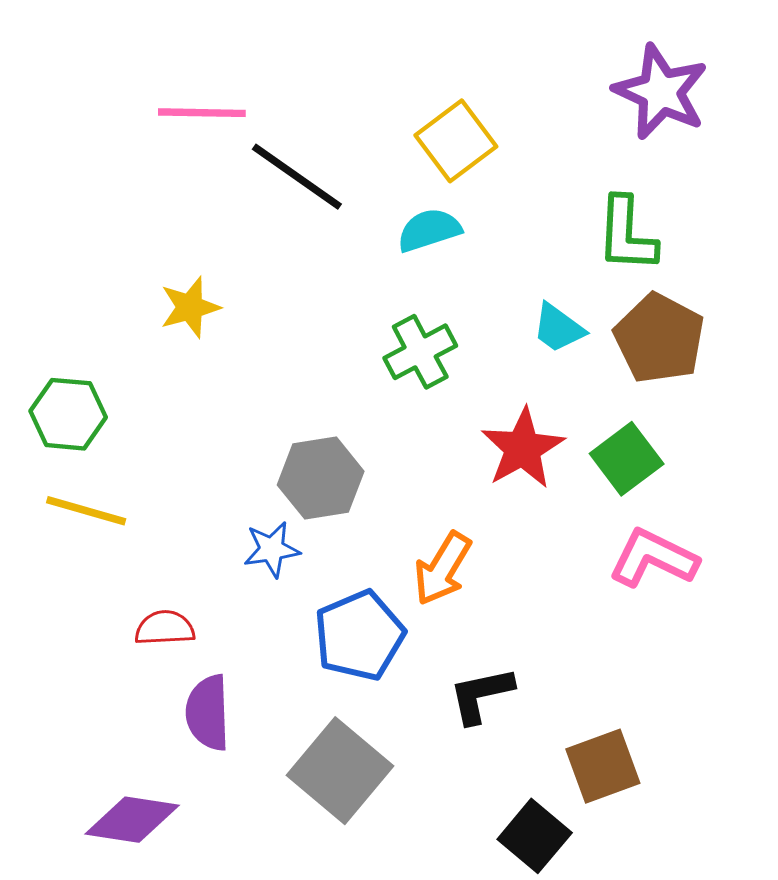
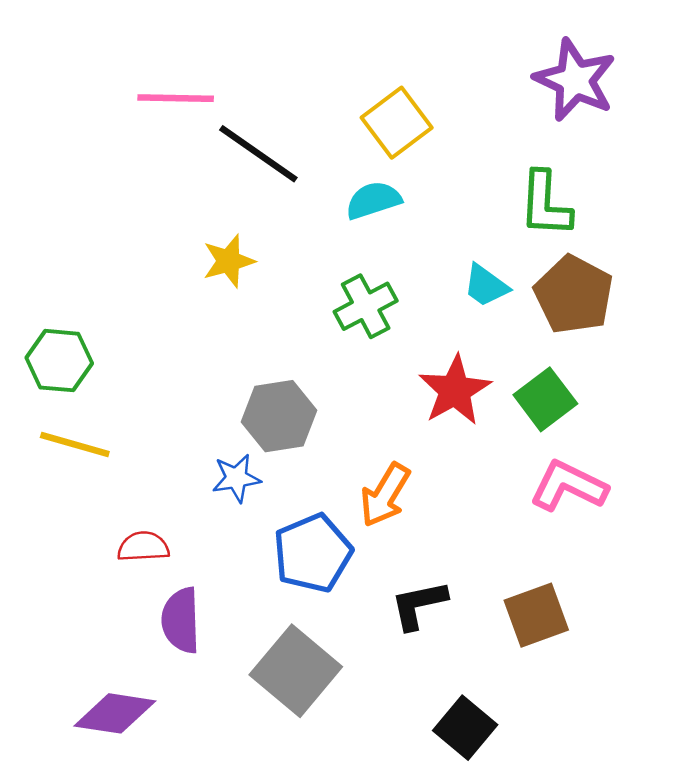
yellow star: (190, 307) -> (229, 261), moved
brown square: (603, 766) -> (536, 615), moved

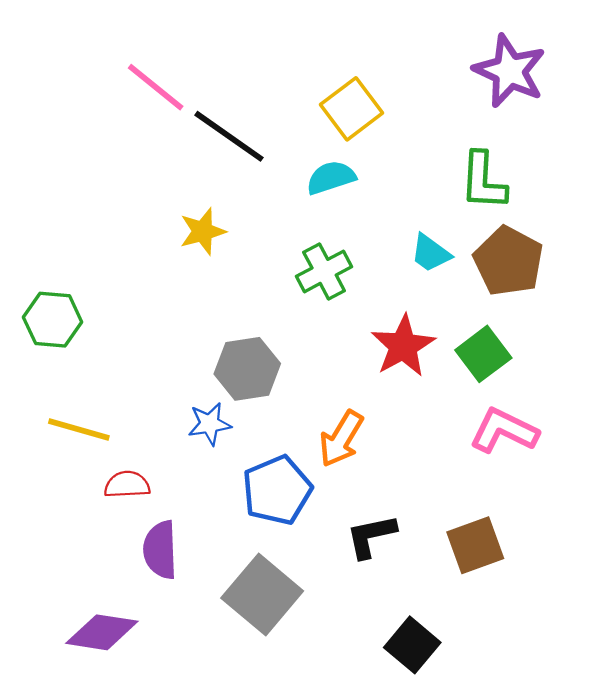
pink line: (176, 98) -> (156, 87), turned 38
yellow line: (75, 445) -> (79, 430), moved

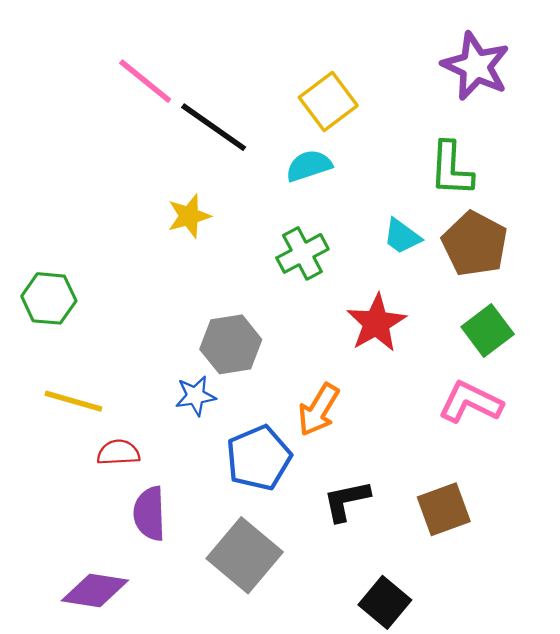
green square: (483, 354) -> (488, 331), moved

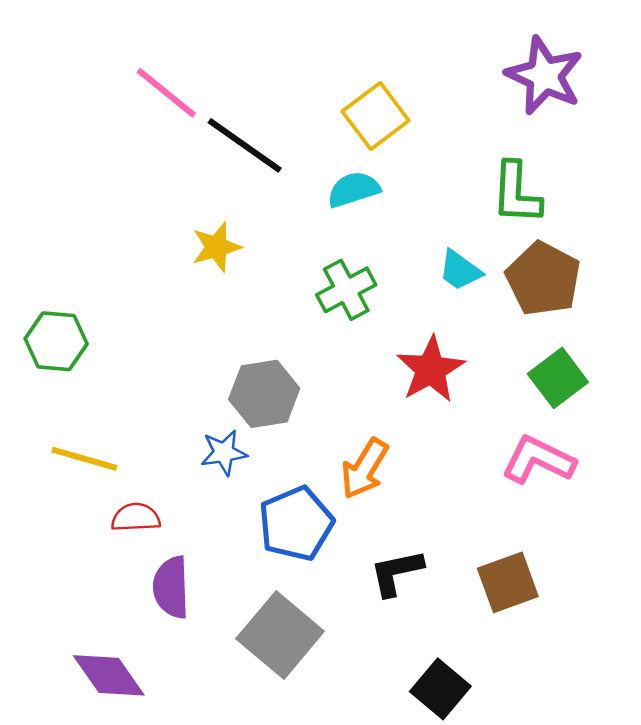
purple diamond: (95, 591) -> (109, 675), turned 46

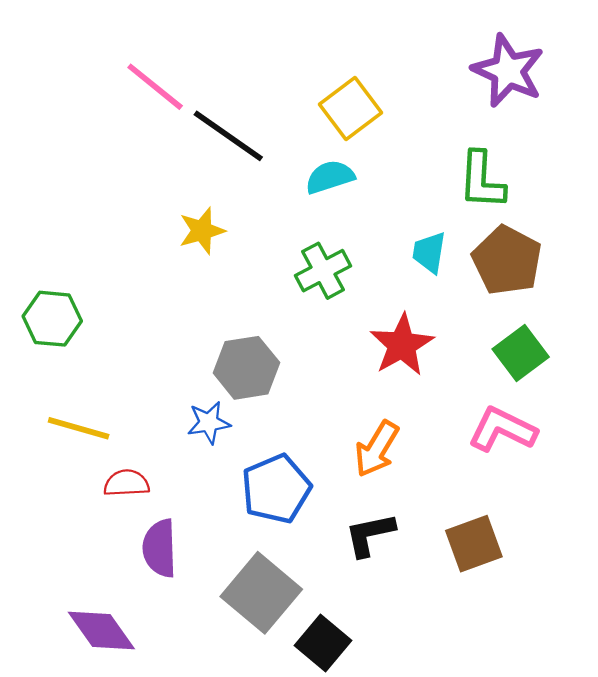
cyan trapezoid: (460, 270) -> (429, 252), turned 63
orange arrow: (365, 469) -> (377, 449), moved
black square: (440, 689) -> (323, 643), moved

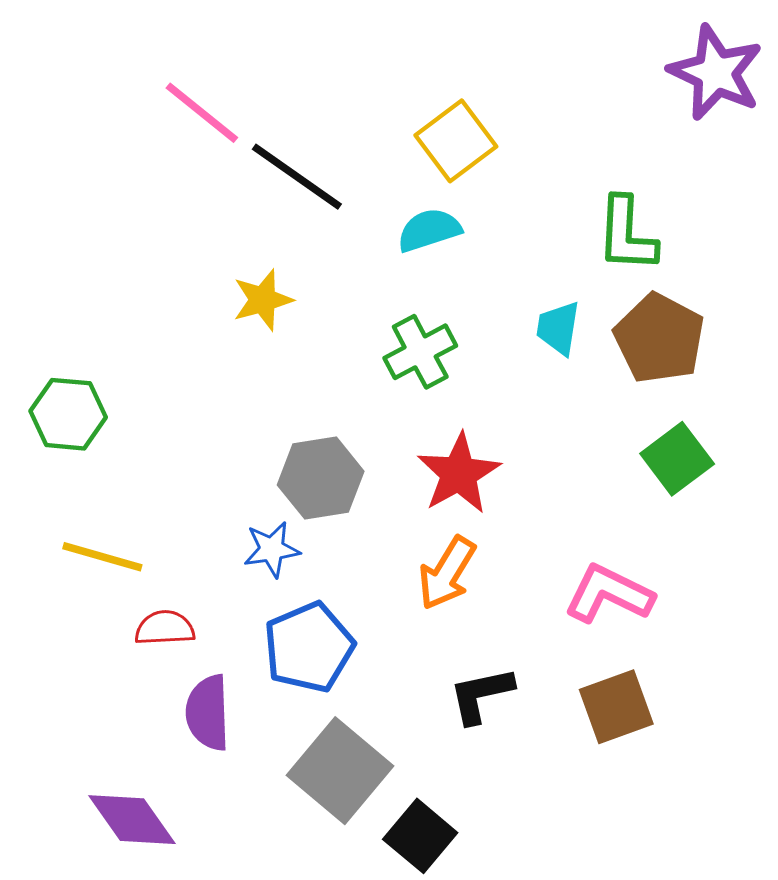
purple star: (508, 71) -> (716, 73), moved
red star: (402, 345) -> (459, 474), moved
pink L-shape: (502, 429) -> (609, 594), moved
orange arrow: (377, 449) -> (447, 573), moved
blue pentagon: (276, 489) -> (309, 647), moved

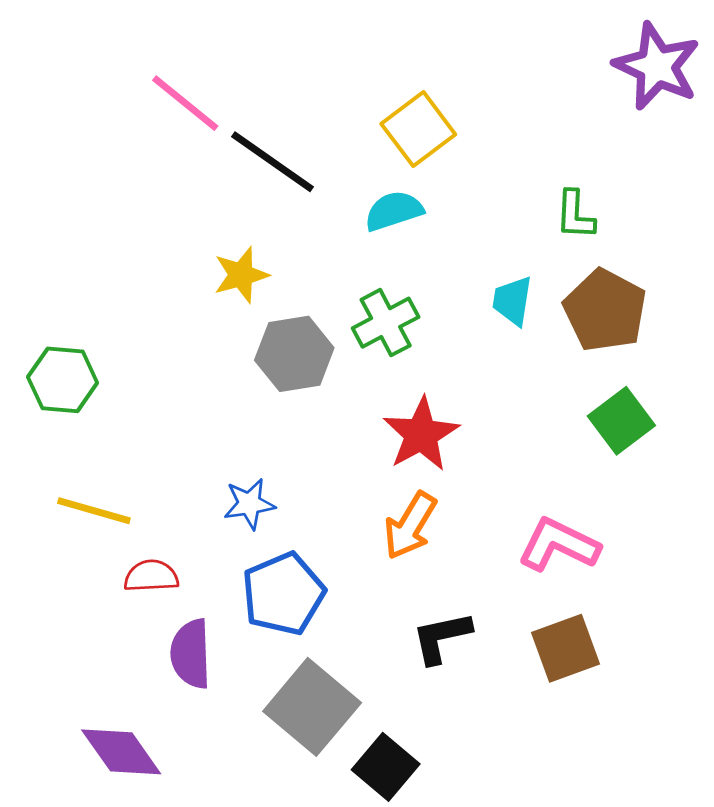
green L-shape: (627, 234) -> (575, 215), size x0.7
gray hexagon: (321, 478) -> (294, 354), moved

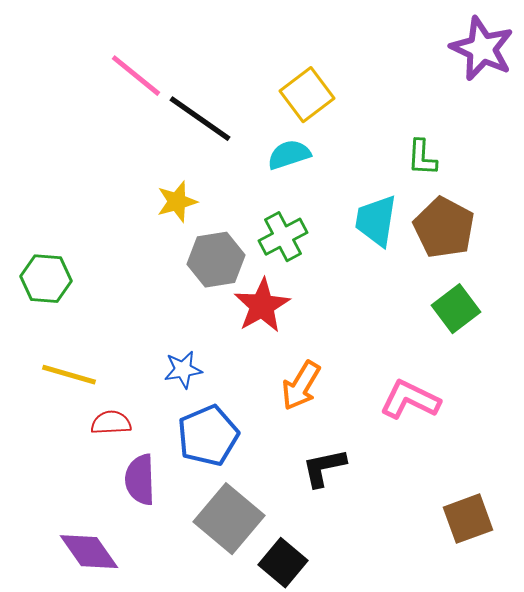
cyan trapezoid: (512, 301) -> (376, 221), size x1.4
red star: (421, 434) -> (262, 306), moved
brown square: (566, 648) -> (468, 519), moved

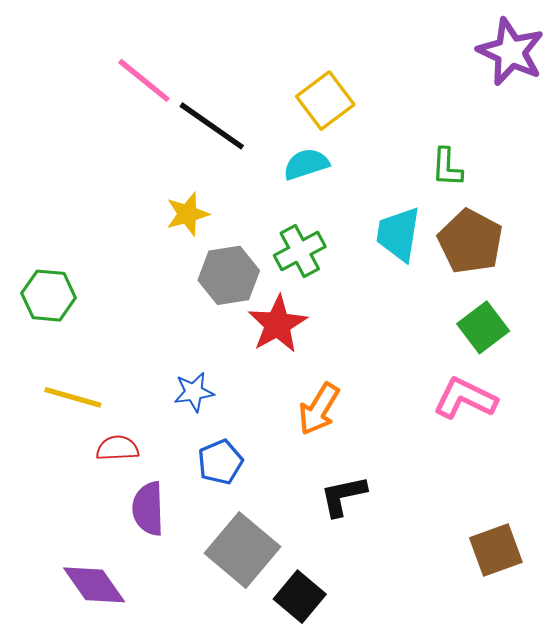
pink L-shape: (410, 400) -> (465, 398), moved
blue pentagon: (208, 436) -> (220, 462), size x0.7

